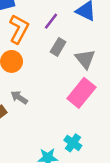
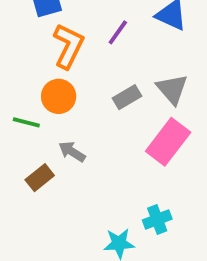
gray rectangle: (58, 47) -> (127, 97), moved, turned 30
cyan cross: (73, 143) -> (157, 220), turned 36

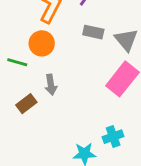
gray rectangle: (127, 97) -> (93, 32), moved, turned 42
gray arrow: (72, 152) -> (51, 85), turned -132

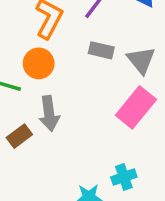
gray arrow: (51, 85) -> (49, 114), size x1.4

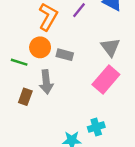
gray rectangle: (101, 50) -> (65, 55), moved
brown rectangle: (19, 136) -> (25, 97), turned -35

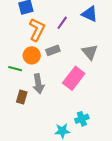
gray rectangle: (65, 55) -> (53, 50), moved, turned -32
pink rectangle: (106, 79) -> (74, 78), moved

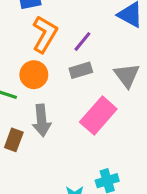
purple line: (62, 23) -> (82, 42), moved
gray rectangle: (53, 50) -> (81, 70), moved

